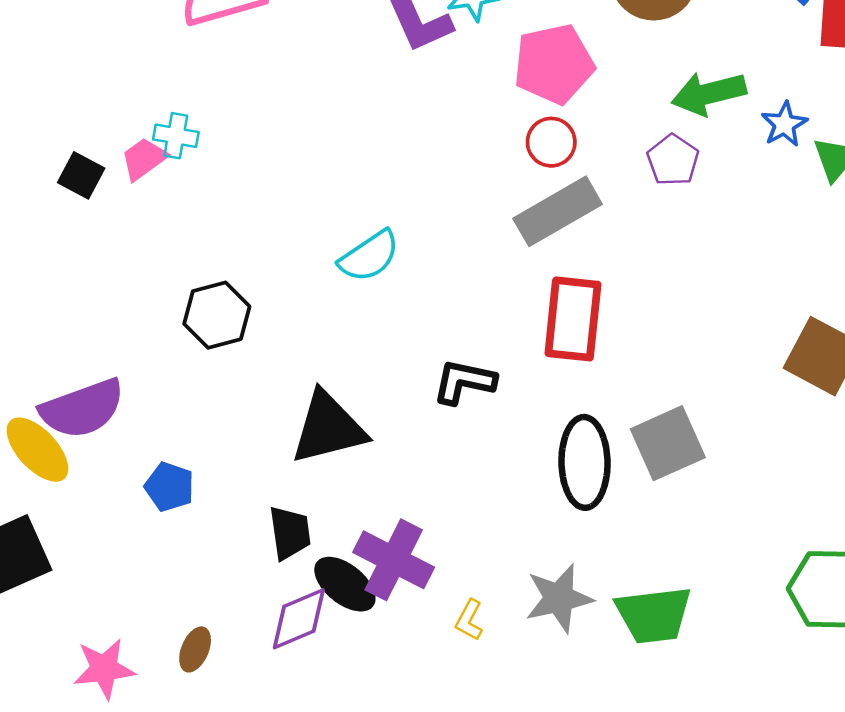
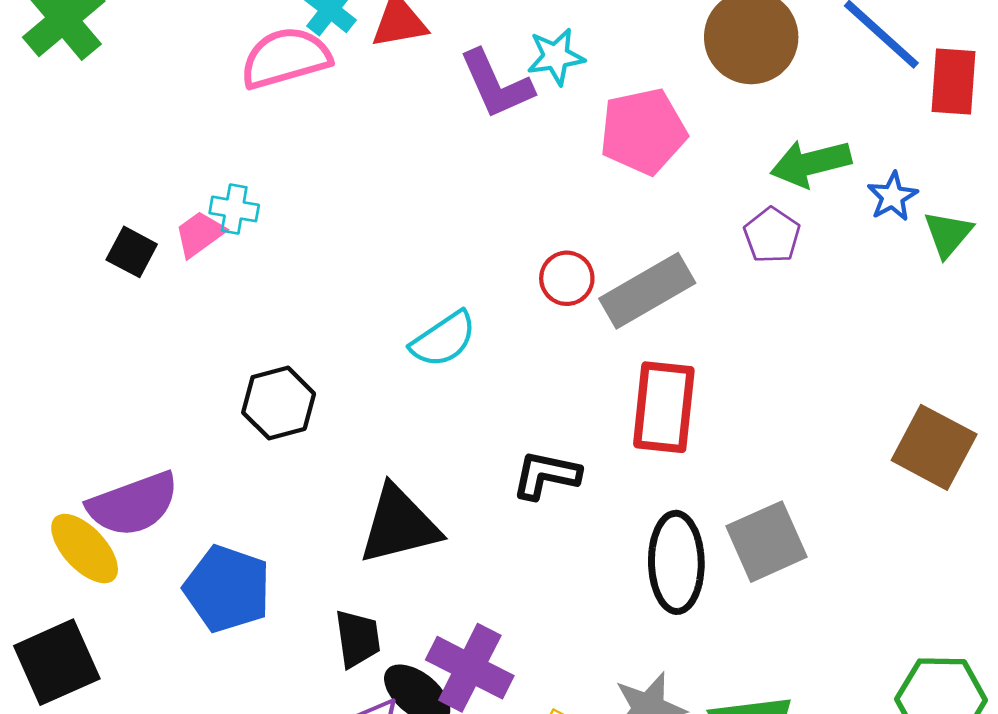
red circle: (551, 142) -> (567, 278), moved
blue pentagon: (169, 487) -> (227, 589), size x1.6

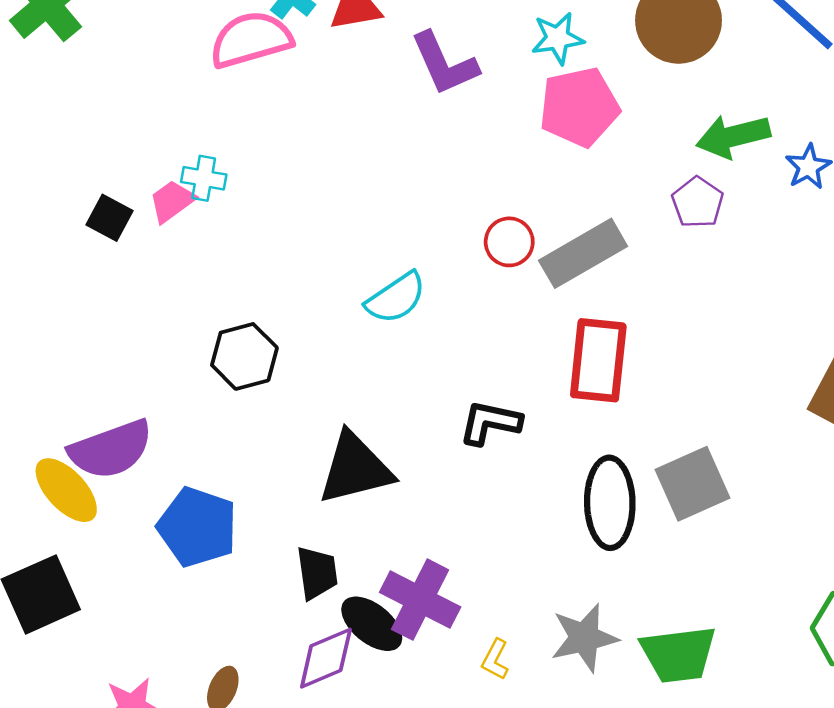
cyan star: (556, 57) -> (558, 38), moved

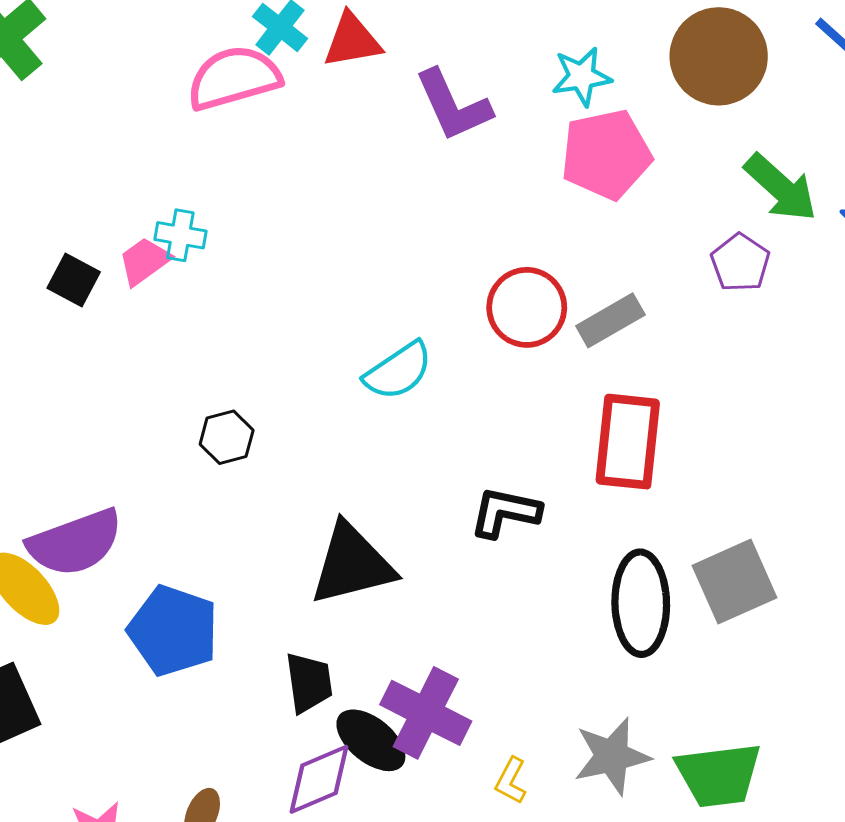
green arrow: (733, 136) -> (781, 188), turned -124
red circle: (509, 242) -> (527, 307), size x1.4
gray rectangle: (583, 253) -> (610, 320), size x0.7
black hexagon: (244, 356) -> (227, 437), size x0.7

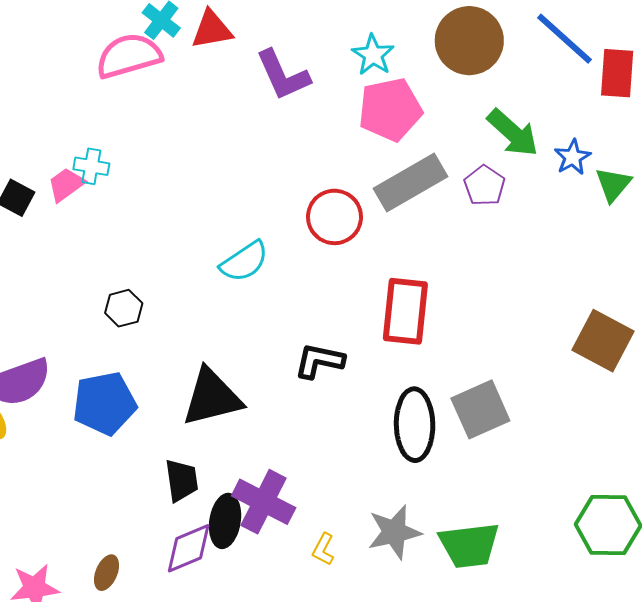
cyan star: (582, 77) -> (373, 55), turned -30
gray rectangle: (610, 320) -> (410, 182), moved, size x1.5
blue pentagon: (173, 631) -> (104, 403), moved, turned -30
black ellipse: (371, 740) -> (225, 521), turned 60

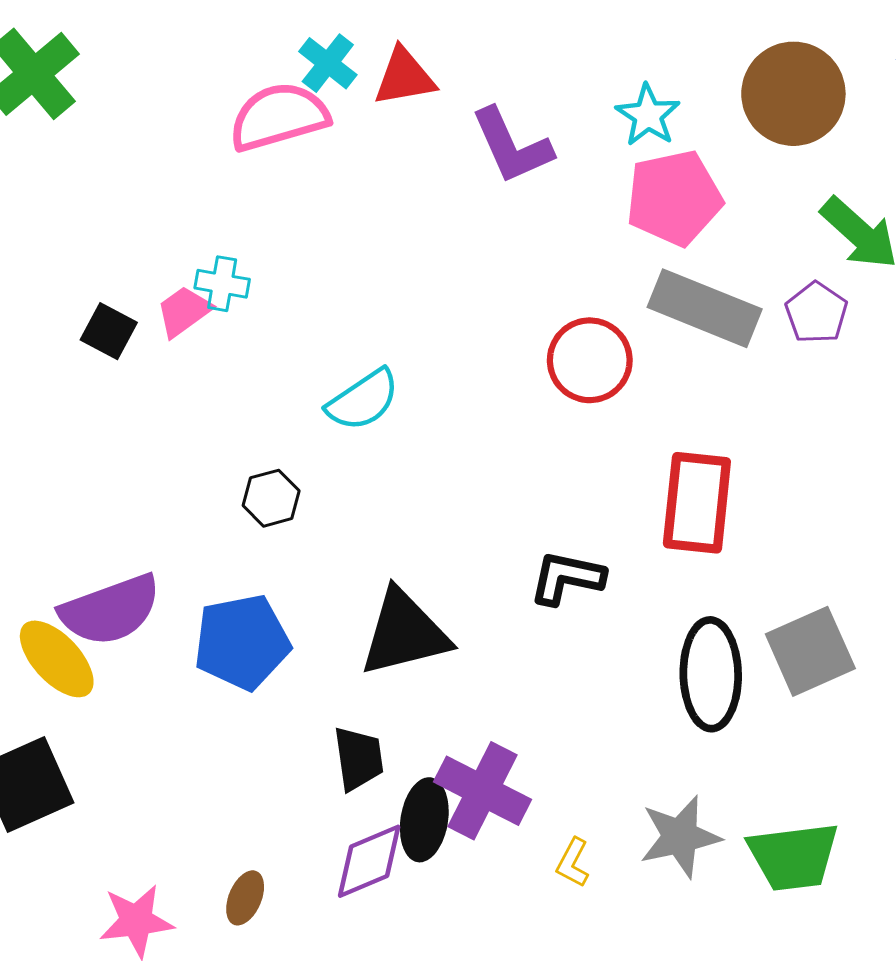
gray rectangle: (410, 182) -> (705, 308), turned 52
cyan semicircle: (244, 262) -> (363, 400), moved

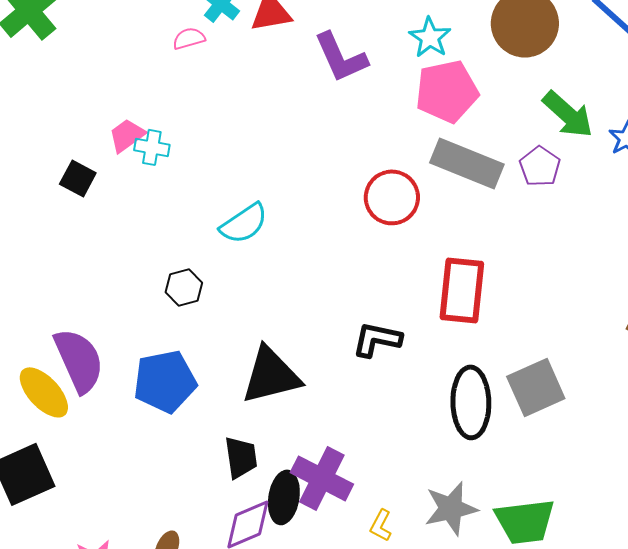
pink semicircle: (279, 117) -> (189, 38), size x0.5
pink trapezoid: (184, 311) -> (127, 135), moved
purple semicircle: (110, 610) -> (79, 360), turned -94

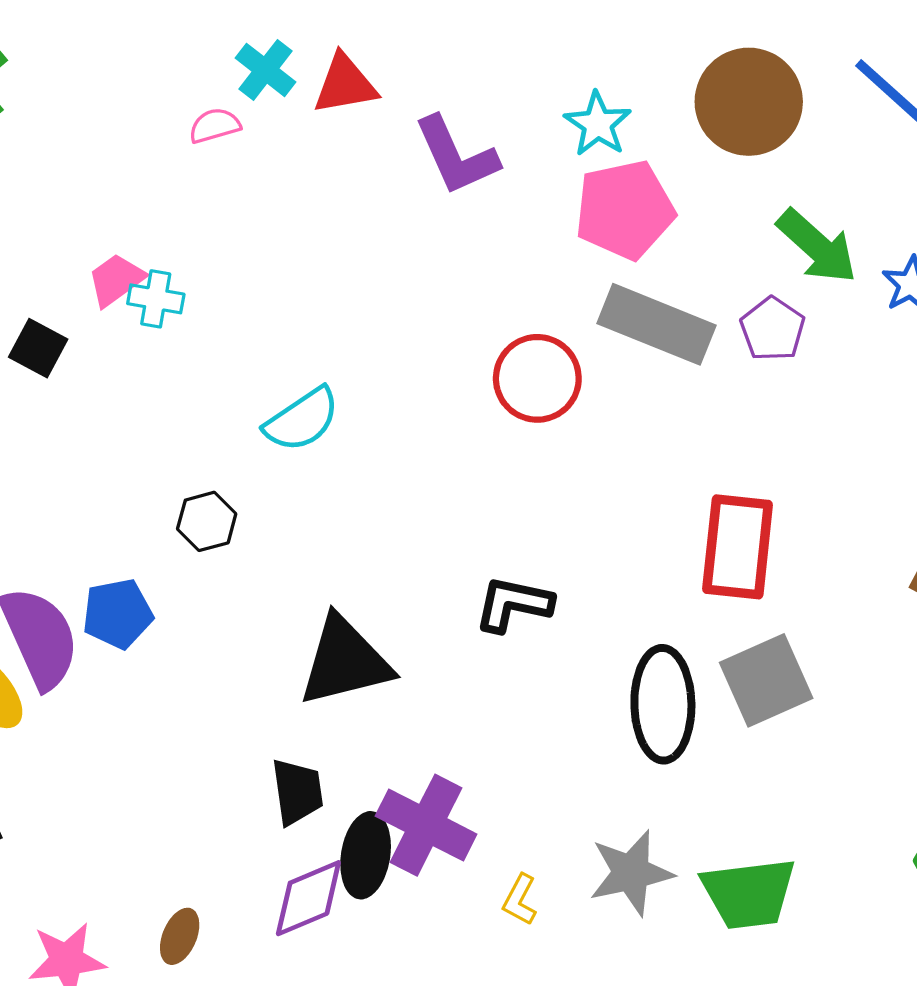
red rectangle: (462, 290) -> (738, 547), moved
blue pentagon: (165, 381) -> (118, 614), moved, size x0.7

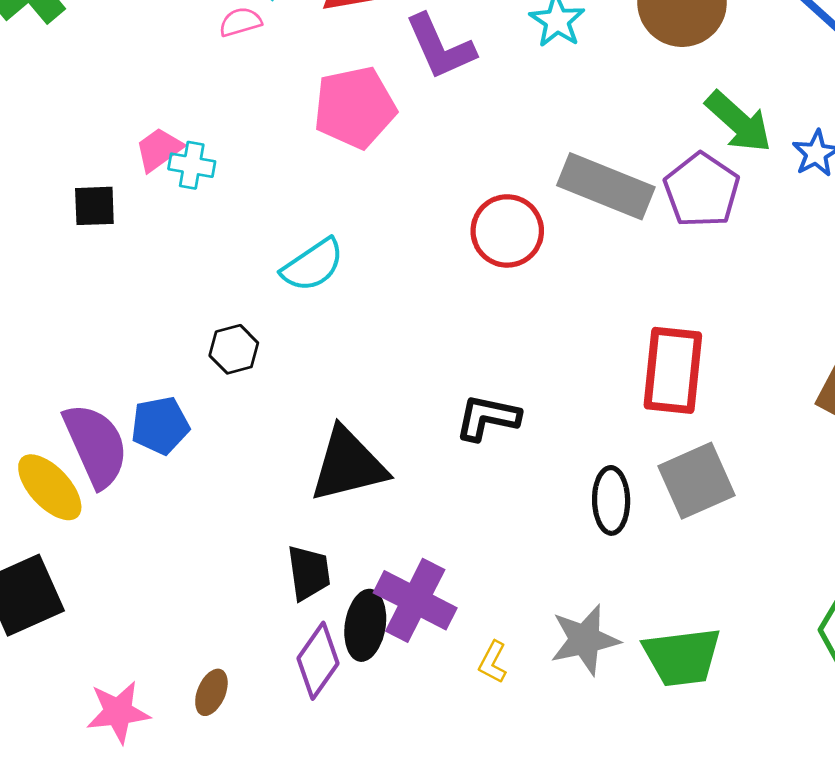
pink pentagon: (625, 210) -> (355, 107), moved
purple pentagon: (773, 329) -> (702, 190), size x1.4
black square: (38, 348) -> (94, 206), turned -30
black ellipse: (663, 704) -> (611, 500), size x0.7
purple diamond: (308, 898) -> (318, 661), turned -32

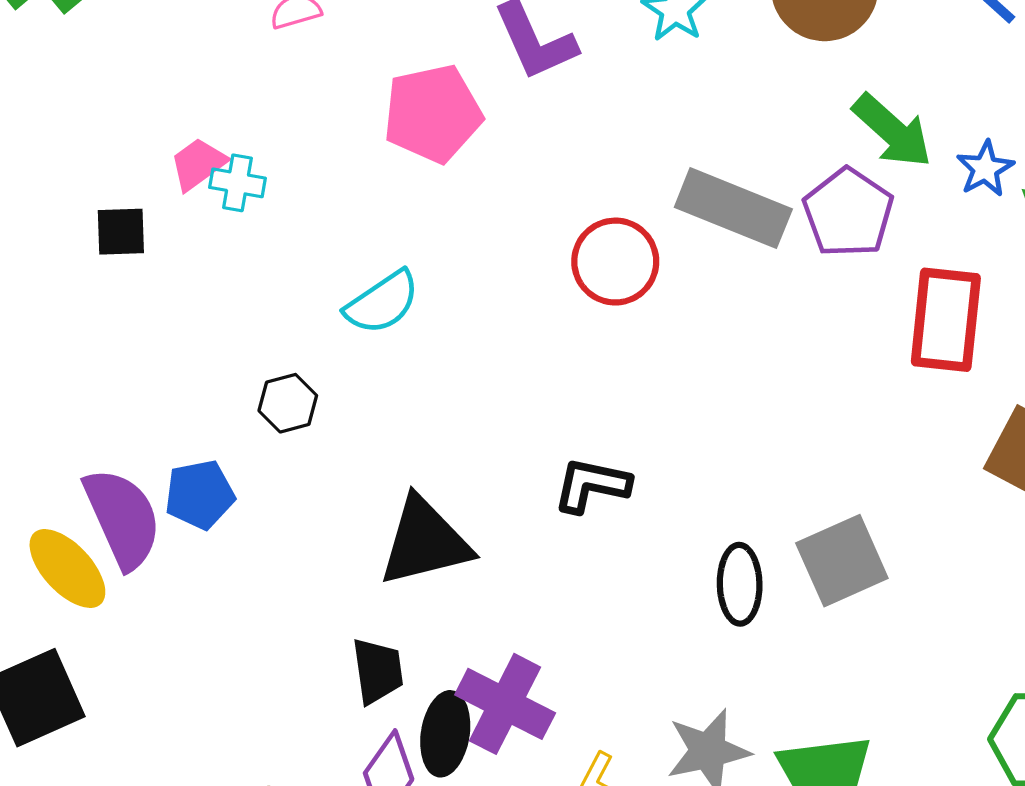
red rectangle: (673, 370) -> (946, 320), moved

